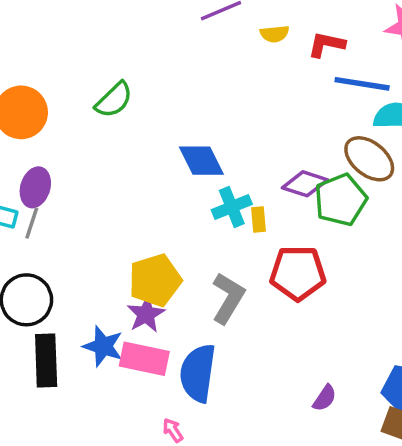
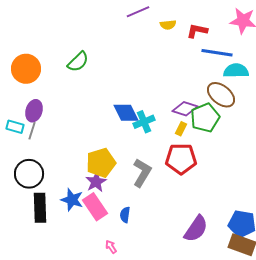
blue diamond: (201, 161) -> (126, 113), moved
yellow rectangle: (259, 220) -> (181, 129), moved, turned 32
pink rectangle: (144, 359) -> (95, 207), turned 44
blue semicircle: (198, 373) -> (125, 215), size x0.5
purple semicircle: (325, 398) -> (196, 229), size x1.8

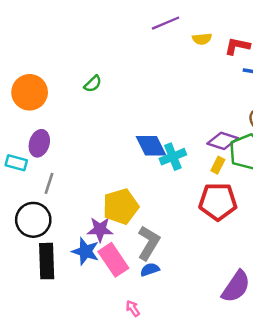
green semicircle: (78, 62) -> (93, 84), size x0.7
gray line: (32, 131) -> (49, 183), moved
gray L-shape: (142, 173) -> (149, 243), moved
purple star: (96, 182) -> (100, 230), moved, turned 30
blue semicircle: (125, 215) -> (150, 270), turned 63

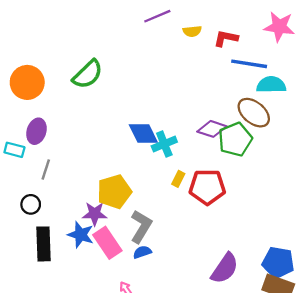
green semicircle: (93, 84) -> (88, 74), size x1.8
yellow rectangle: (218, 165) -> (178, 179), moved
black circle: (33, 220) -> (31, 204), size x0.6

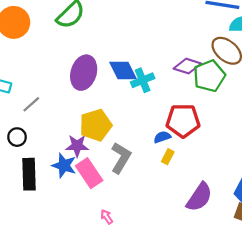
purple ellipse: (36, 131) -> (84, 73), moved, size x1.4
gray line: (46, 170) -> (31, 104), turned 30
yellow rectangle: (178, 179) -> (168, 157), moved
blue semicircle: (142, 252) -> (162, 137), moved

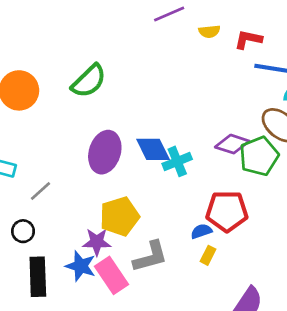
gray L-shape: (121, 158) -> (150, 257), turned 44

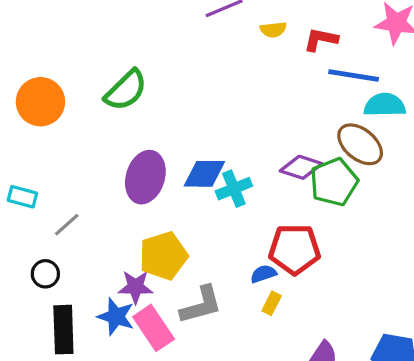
blue diamond: (153, 149) -> (204, 174), turned -63

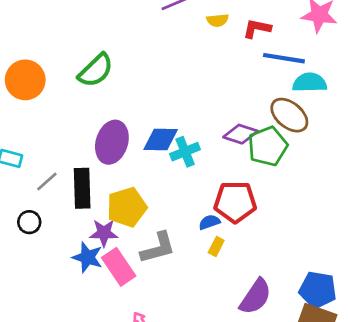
black rectangle: (63, 330) -> (82, 188), moved

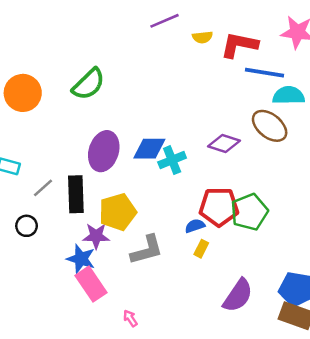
red L-shape: (257, 28) -> (239, 45), size x1.4
green pentagon: (268, 146) -> (249, 212), moved
pink rectangle: (119, 267) -> (91, 284), moved

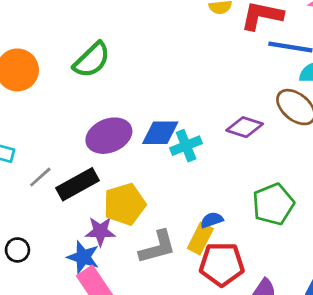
purple ellipse: (104, 151) -> (109, 136), turned 51
black rectangle: (76, 194) -> (77, 184), turned 63
red pentagon: (219, 207) -> (222, 264), moved
black circle: (27, 226) -> (17, 250), moved
yellow rectangle: (201, 249) -> (200, 239), moved, size x1.5

